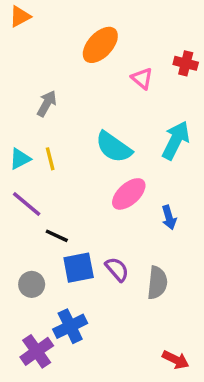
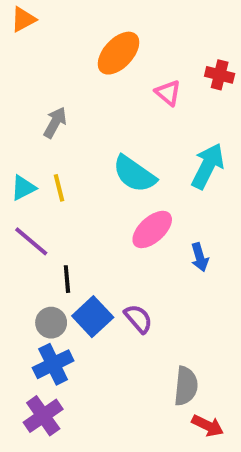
black line: (57, 236) -> (67, 279), turned 60
blue square: (79, 268) -> (93, 317), turned -32
gray semicircle: (157, 283) -> (186, 386), moved
gray circle: (32, 284) -> (51, 323), moved
blue cross: (70, 326) -> (53, 364), moved

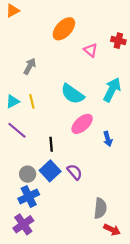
black line: (67, 279) -> (51, 144), moved

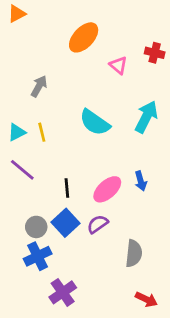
pink ellipse: (82, 124) -> (107, 189), moved
purple semicircle: (75, 172) -> (98, 224), turned -84
gray semicircle: (100, 208) -> (134, 253), moved
purple cross: (23, 224) -> (63, 292), moved

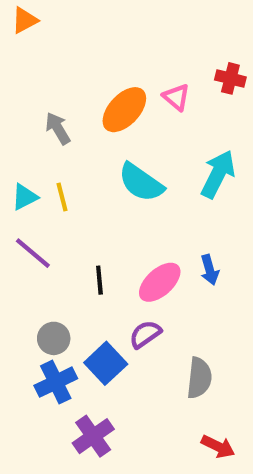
orange ellipse: (84, 37) -> (124, 110), moved
gray arrow: (39, 86) -> (58, 128), turned -60
blue square: (65, 223) -> (106, 363), moved

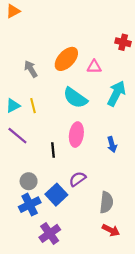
pink triangle: (176, 97) -> (94, 67), moved, turned -40
pink ellipse: (160, 282) -> (76, 135), moved, turned -40
red arrow: (218, 447) -> (111, 230), moved

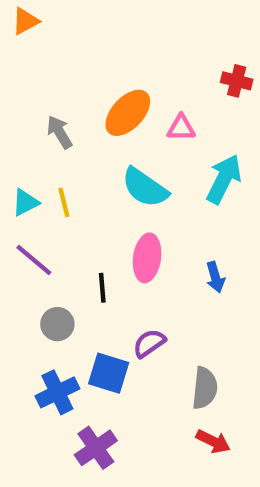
gray circle: (29, 181) -> (57, 324), moved
blue square: (56, 195) -> (109, 373), turned -30

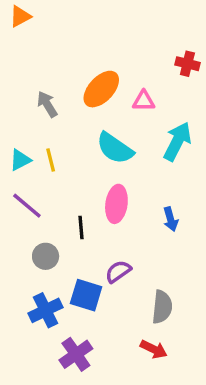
red arrow: (213, 441) -> (154, 349), moved

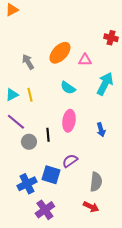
cyan semicircle: (115, 148) -> (68, 88), size x0.7
gray circle: (46, 256) -> (29, 142), moved

